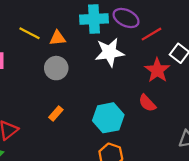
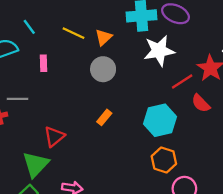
red line: (151, 34) -> (182, 82), moved
orange triangle: (58, 38) -> (103, 37), turned -35

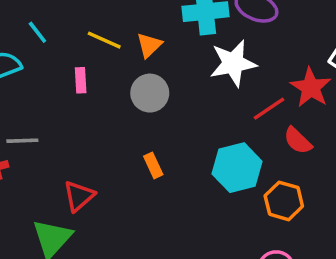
pink rectangle: (43, 63) -> (81, 80), moved
orange rectangle: (104, 117) -> (153, 165), turned -63
orange hexagon: (164, 160) -> (284, 201), moved

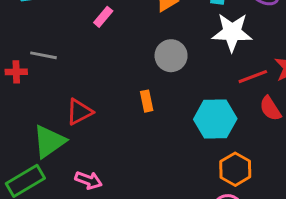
pink rectangle: (81, 80) -> (103, 17), turned 30
gray circle: (150, 93) -> (171, 56), moved
orange hexagon: (284, 201) -> (235, 169), moved

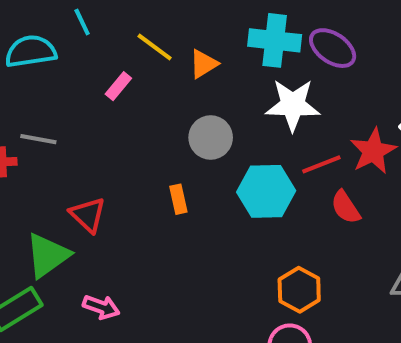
red triangle: (79, 112) -> (88, 215), turned -48
cyan hexagon: (215, 119) -> (266, 191), moved

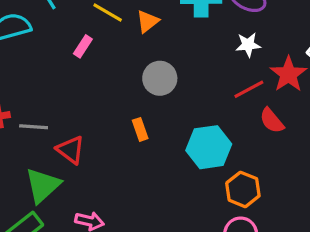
white star: (293, 105) -> (248, 45), moved, size x0.6
gray line: (38, 139) -> (34, 127), moved
cyan hexagon: (266, 191) -> (209, 147), moved

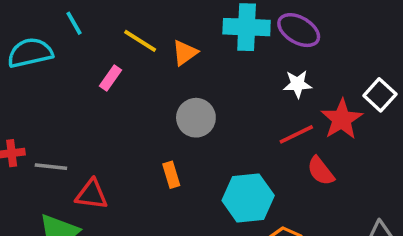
red triangle: (71, 150) -> (92, 195), turned -32

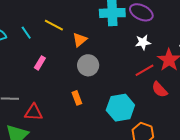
cyan line: (74, 23) -> (26, 33), moved
orange triangle: (185, 53) -> (80, 40), moved
pink rectangle: (110, 78) -> (40, 63), moved

